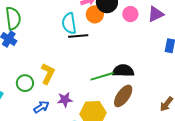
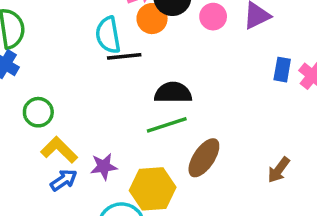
black semicircle: (123, 71) -> (173, 93), moved
yellow L-shape: (48, 74) -> (59, 150), moved, turned -70
green circle: (25, 83) -> (38, 112), moved

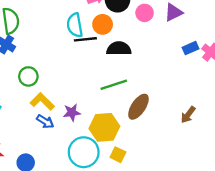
orange circle: (152, 19) -> (103, 24), moved
blue rectangle: (282, 70) -> (190, 48), turned 56
black semicircle: (173, 93) -> (119, 49), moved
blue arrow: (64, 180) -> (45, 121), turned 66

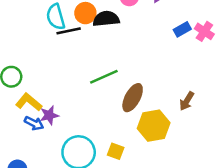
black semicircle: (119, 49) -> (106, 19), moved
purple star: (72, 112) -> (49, 115), moved
yellow hexagon: (104, 127) -> (154, 126), moved

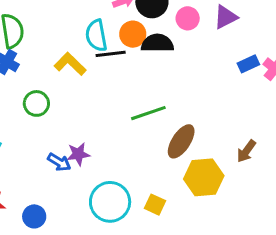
yellow L-shape: (29, 102) -> (70, 64), moved

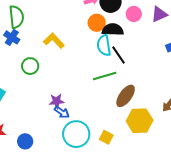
cyan semicircle: (96, 36) -> (104, 45), moved
black line: (111, 54) -> (118, 55), moved, turned 60
blue arrow: (59, 162) -> (62, 112), moved

